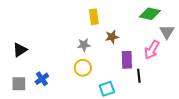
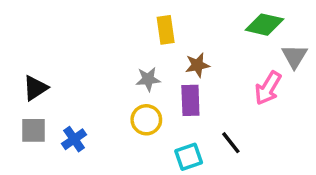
purple rectangle: (127, 60) -> (190, 100), moved
black line: (139, 76) -> (231, 143), moved, turned -32
gray square: (19, 84) -> (33, 130), moved

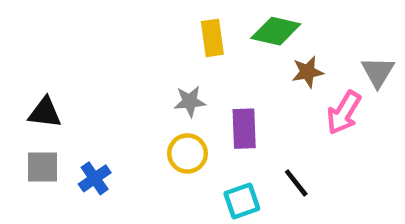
green diamond: (264, 25) -> (276, 31), moved
brown star: (197, 65) -> (308, 72), moved
black triangle: (35, 88) -> (45, 113), turned 40

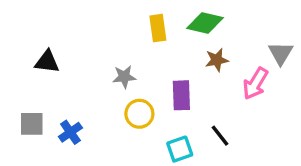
brown star: (308, 72) -> (217, 60), moved
gray star: (190, 101) -> (124, 77), moved
black triangle: (45, 113) -> (47, 62), moved

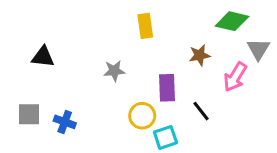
green diamond: (205, 23) -> (232, 21), moved
yellow circle: (139, 114) -> (142, 116), moved
blue cross: (70, 132) -> (65, 122), turned -35
black line: (220, 136) -> (201, 111), moved

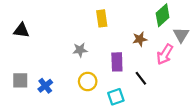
green diamond: (232, 21) -> (163, 15), turned -55
black triangle: (43, 57) -> (21, 30), moved
yellow circle: (142, 116) -> (88, 81), moved
blue cross: (65, 122) -> (45, 86), turned 32

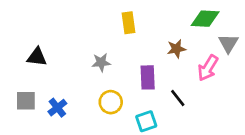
green diamond: (163, 15) -> (205, 19), turned 45
black triangle: (21, 30) -> (37, 57), moved

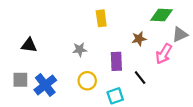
gray triangle: (228, 43) -> (180, 34), turned 35
blue cross: (57, 108) -> (45, 85), size x1.5

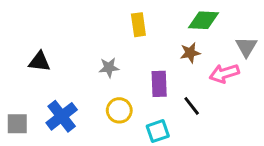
green diamond: (162, 15) -> (203, 20), moved
gray triangle: (180, 34) -> (246, 47), turned -35
pink arrow: (164, 54) -> (224, 73), turned 42
gray square: (20, 80) -> (17, 124), moved

